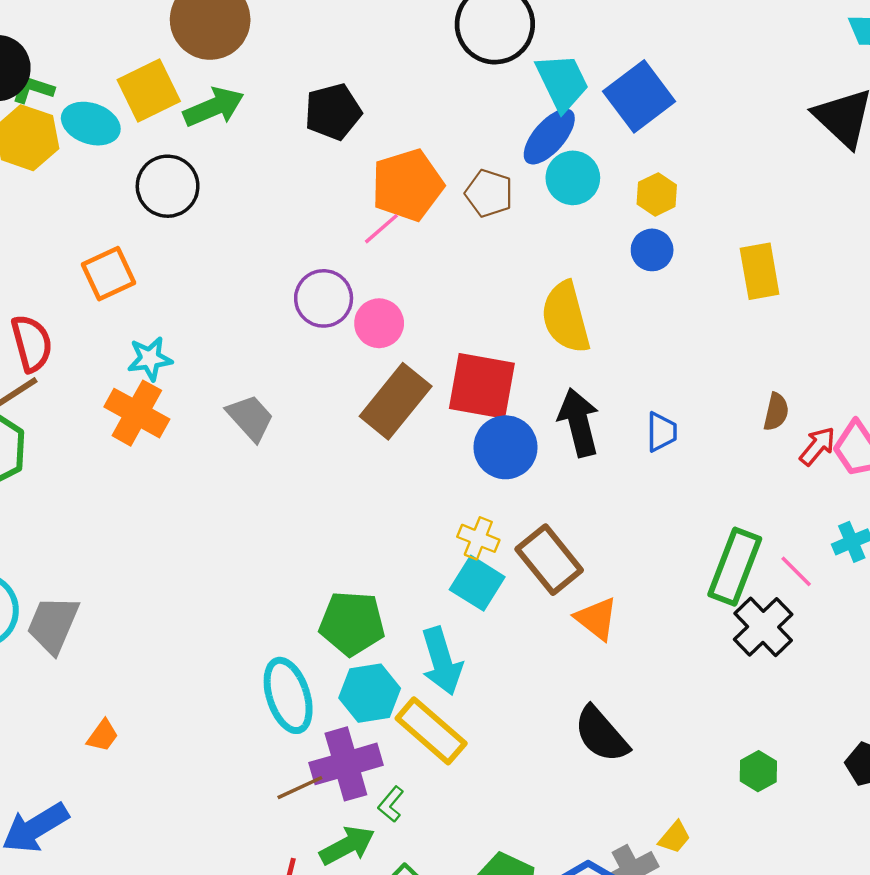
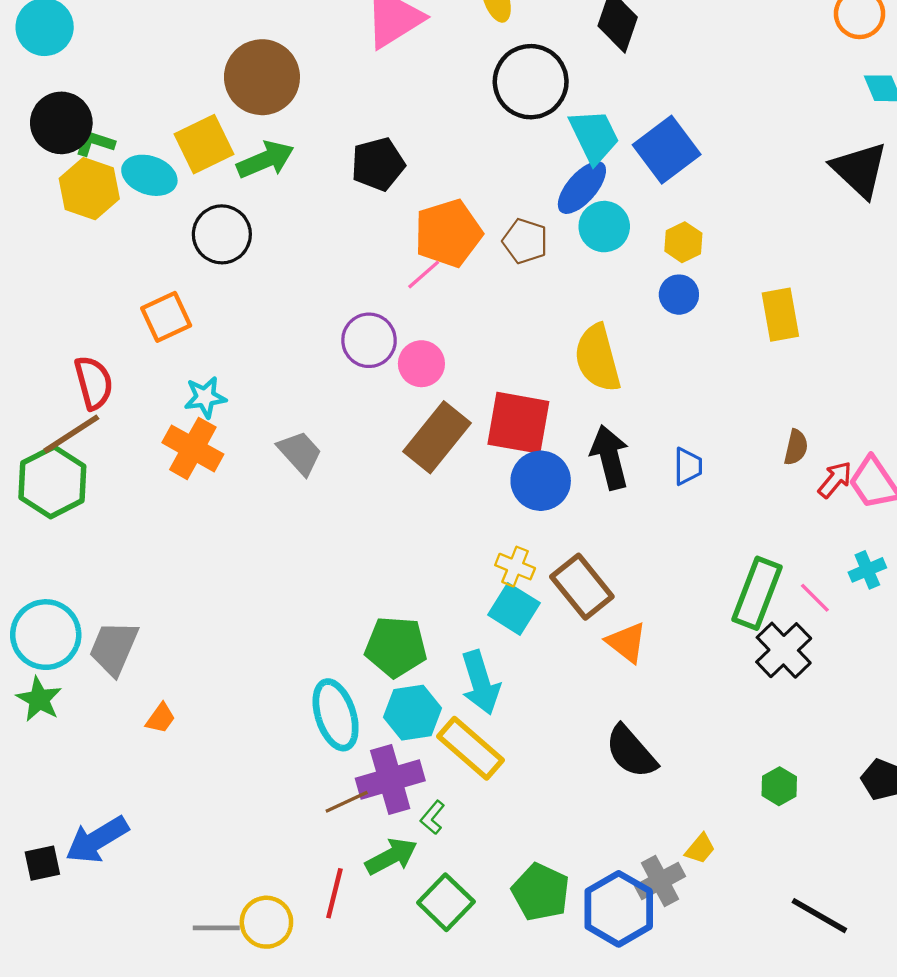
orange trapezoid: (103, 736) -> (161, 718), moved

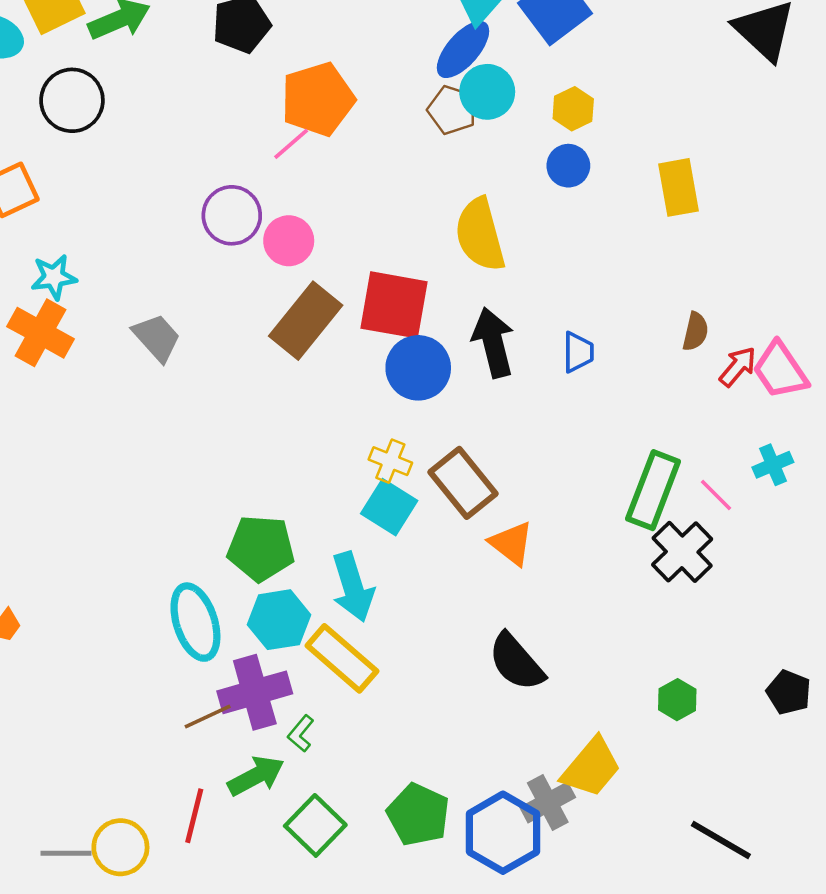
brown pentagon: (525, 241) -> (452, 110), moved
yellow trapezoid: (700, 849) -> (591, 767), size x1.8

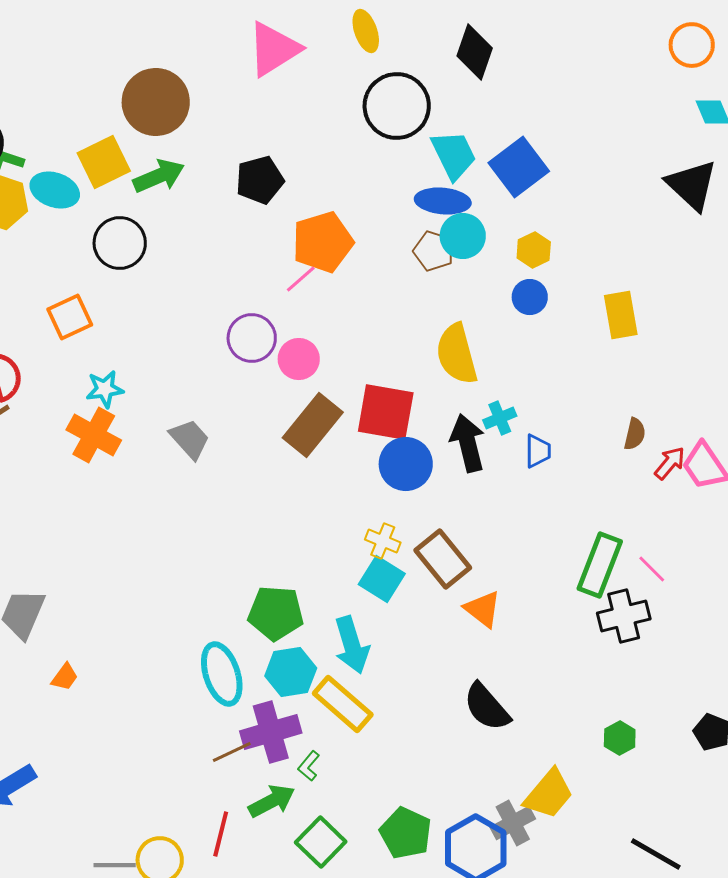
blue ellipse: (463, 49) -> (443, 201), turned 54
cyan cross: (773, 465) -> (500, 418), moved
black cross: (682, 552) -> (624, 616), turned 30

